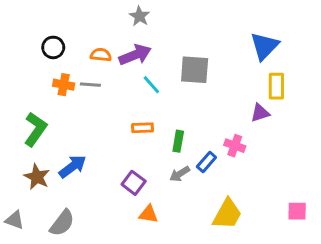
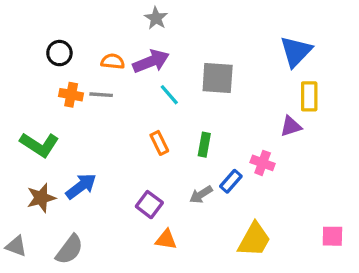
orange rectangle: (142, 128) -> (159, 143), turned 66
green L-shape: (35, 129) -> (39, 145), turned 88
green rectangle: (178, 141) -> (204, 145), moved
brown star: (37, 177) -> (41, 198), turned 30

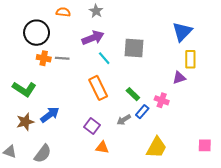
black circle: (59, 53) -> (37, 33), size x1.6
orange semicircle: (113, 61) -> (63, 12), moved
orange rectangle: (159, 143) -> (98, 88), size x1.6
green rectangle: (204, 145) -> (133, 94), moved, turned -56

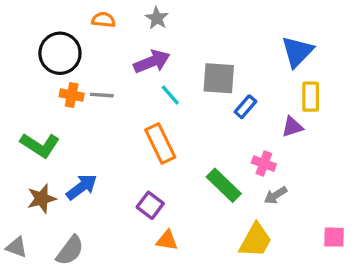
green rectangle: (133, 94) -> (224, 185), moved, size x1.5
blue rectangle: (142, 112) -> (245, 107), moved
gray arrow: (124, 120) -> (276, 195), moved

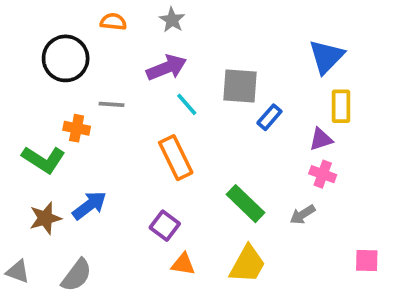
orange cross: (72, 95) -> (77, 128), moved
pink cross: (264, 164) -> (323, 174), moved
yellow trapezoid: (256, 240) -> (247, 264), moved

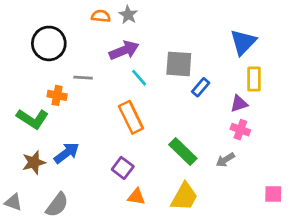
orange semicircle: (113, 22) -> (101, 16), moved

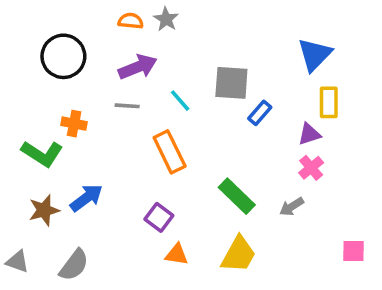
purple arrow: (124, 50) -> (138, 67), moved
gray line: (83, 78) -> (127, 106), moved
pink cross: (240, 130) -> (311, 168), turned 30

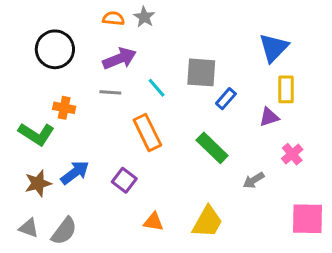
pink cross: (311, 168) -> (292, 154), moved
green rectangle: (237, 196) -> (212, 148), moved
purple square: (159, 217) -> (124, 180), moved
pink square: (354, 251) -> (308, 219), size x1.6
gray triangle: (17, 262) -> (29, 228), moved

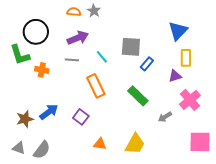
green L-shape: (36, 134) -> (20, 55), moved, turned 40
pink cross: (292, 154) -> (190, 100), size x1.5

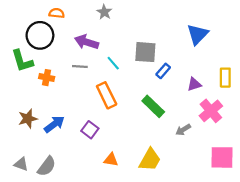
orange semicircle: (74, 12) -> (57, 13), moved
purple arrow: (78, 38) -> (87, 42), turned -140
yellow rectangle: (186, 58) -> (225, 78), moved
brown star: (25, 119) -> (28, 119), moved

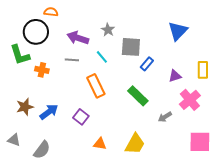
gray star: (104, 12) -> (108, 30), moved
gray triangle: (21, 164) -> (14, 140), moved

